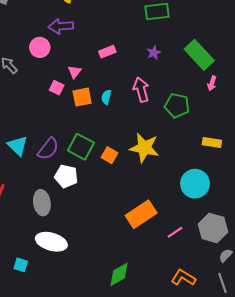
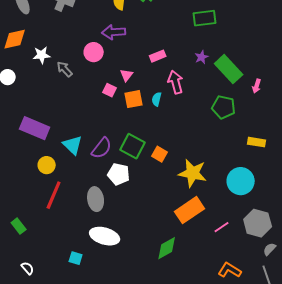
green rectangle: (199, 55) -> (229, 69), moved
pink arrow: (141, 90) -> (176, 82), moved
yellow star: (144, 148) -> (193, 173), moved
green diamond: (119, 274) -> (167, 248), moved

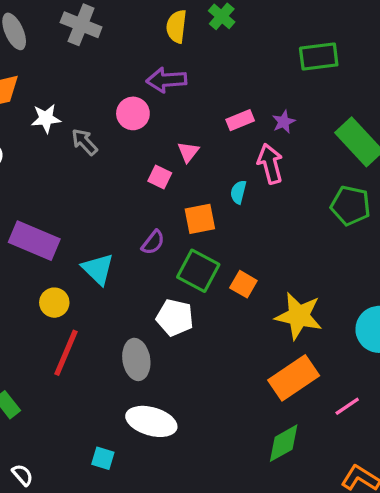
purple star: (202, 57) -> (284, 122), moved
orange square: (134, 99) -> (200, 219), moved
purple semicircle: (102, 148) -> (153, 242), moved, size x0.7
green diamond: (167, 248) -> (284, 443), moved

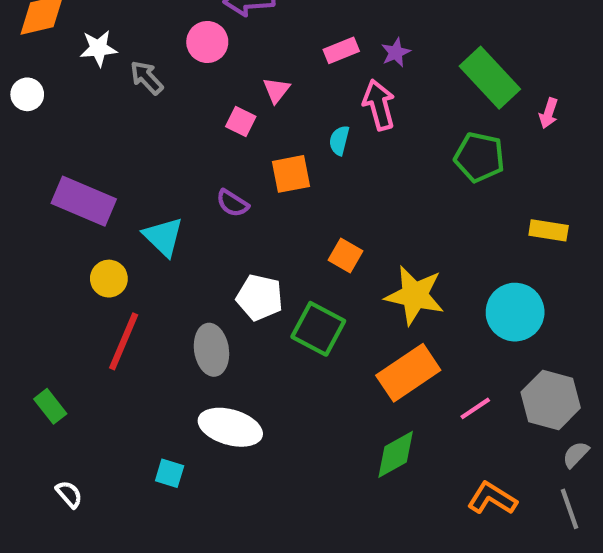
purple semicircle: (153, 242) -> (232, 203), turned 84
green square: (198, 271) -> (318, 329), moved

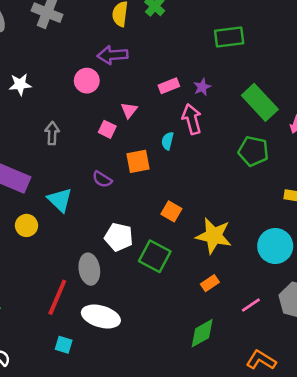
gray arrow: (147, 78) -> (52, 133), moved, turned 45
red line: (124, 341) -> (57, 297), moved
orange rectangle: (408, 373) -> (210, 283), size x0.5

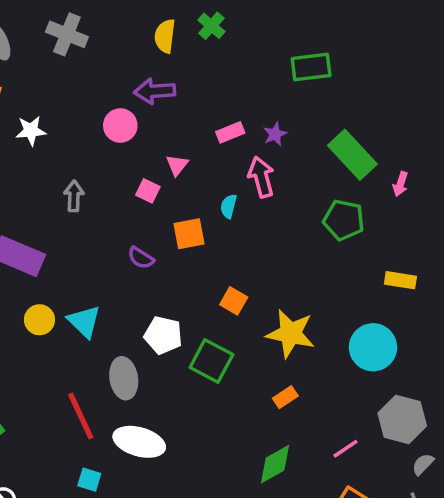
cyan triangle: (60, 200) -> (84, 321), moved
red line: (57, 297) -> (81, 416), turned -48
pink line: (251, 305) -> (345, 449), moved

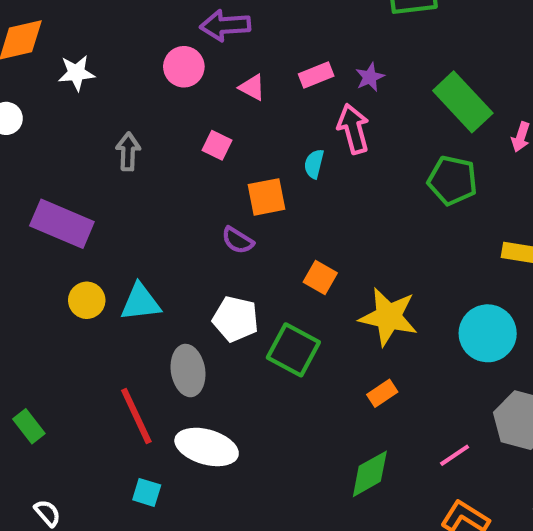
pink triangle: (177, 165) -> (252, 87), moved, turned -40
purple semicircle: (141, 258) -> (238, 240), moved
cyan triangle: (84, 321) -> (140, 302), turned -51

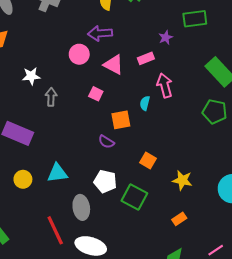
white star: (76, 73) -> (31, 76), moved
purple star: (370, 77) -> (166, 38), moved
pink triangle: (252, 87) -> (114, 65), size x1.5
yellow circle: (87, 300) -> (23, 179), moved
yellow star: (388, 317) -> (182, 180), size x0.7

